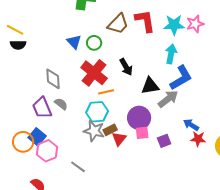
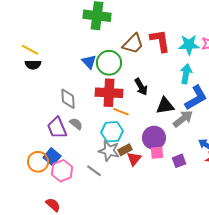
green circle: (94, 43) -> (109, 63), size x1.6
red cross: (94, 73) -> (109, 93), turned -36
orange line: (106, 92) -> (121, 112), turned 35
gray line: (78, 167) -> (94, 171), moved

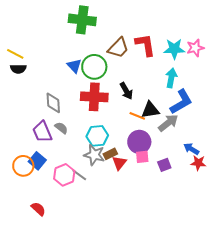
orange line: (121, 112) -> (137, 116), moved
pink hexagon: (62, 171) -> (64, 175), moved

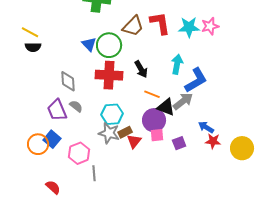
cyan arrow: (171, 78) -> (177, 64), moved
black triangle: (150, 110) -> (166, 107), moved, turned 30
gray line: (79, 175) -> (94, 173), moved, turned 49

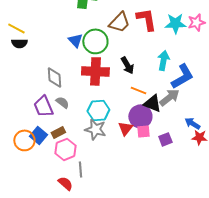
brown rectangle: (125, 132) -> (58, 132), moved
red triangle: (134, 141) -> (125, 128), moved
red semicircle: (53, 187) -> (65, 183), moved

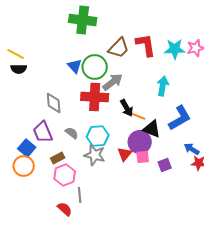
black arrow: (127, 65) -> (127, 108), moved
blue L-shape: (182, 76) -> (180, 118), moved
gray arrow: (169, 97) -> (113, 82), moved
gray semicircle: (62, 102) -> (72, 133), moved
blue square: (38, 135) -> (27, 148), moved

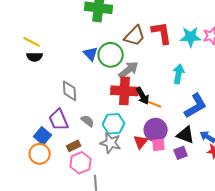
red cross: (95, 97) -> (125, 91), moved
black triangle: (152, 129) -> (186, 135), moved

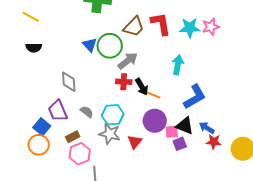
yellow line: (32, 42) -> (31, 17), moved
red cross: (125, 91) -> (124, 82), size x0.6
red triangle: (141, 142) -> (135, 142), moved
pink square: (159, 145) -> (172, 132), moved

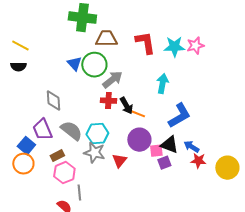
yellow line: (31, 17) -> (20, 46), moved
brown trapezoid: (134, 27) -> (106, 39), moved, turned -135
gray semicircle: (87, 112) -> (71, 131), size x1.6

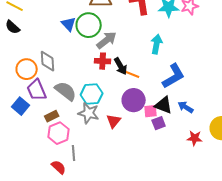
black semicircle: (18, 67) -> (13, 27), turned 42
red star: (198, 161) -> (195, 138), moved
orange circle: (23, 164) -> (27, 69), moved

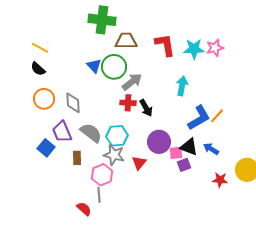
orange circle: (27, 69) -> (44, 99), moved
orange line: (132, 74) -> (217, 116), moved, turned -70
brown rectangle: (52, 116) -> (77, 158), turned -64
pink hexagon: (59, 133) -> (102, 175), moved

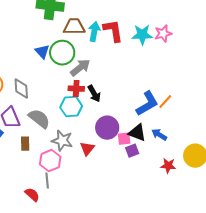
cyan arrow: (182, 86) -> (94, 32), moved
cyan hexagon: (117, 136) -> (71, 107), moved

